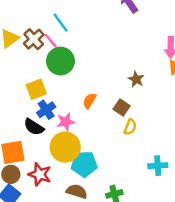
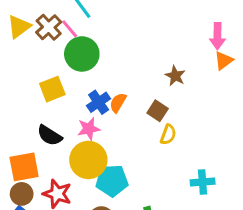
blue cross: (46, 110) -> (99, 102), moved

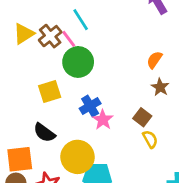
orange semicircle: (118, 103) -> (154, 60), moved
pink star: (89, 129) -> (103, 120), moved, turned -30
yellow semicircle: (168, 135) -> (150, 139), turned -54

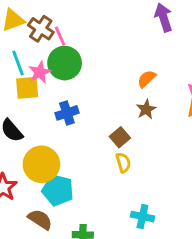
cyan line: (81, 20) -> (18, 63), moved
brown cross: (50, 36) -> (41, 29), turned -30
pink star: (103, 120) -> (40, 72), moved

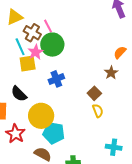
brown cross: (41, 29) -> (32, 33), moved
orange semicircle: (147, 79) -> (120, 52), moved

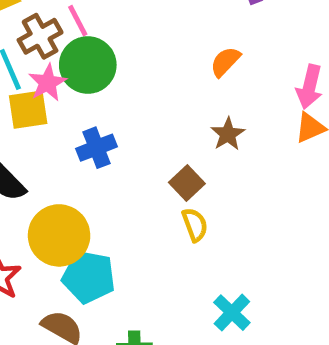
brown cross: (32, 33) -> (40, 36), turned 30
orange semicircle: (120, 52) -> (225, 62), moved
cyan cross: (114, 147) -> (232, 313), turned 35

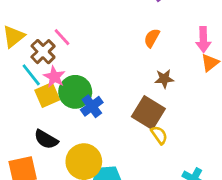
green circle: (88, 65) -> (75, 92), moved
brown star: (228, 134) -> (164, 79), turned -30
brown square: (187, 183) -> (148, 113), size x1.6

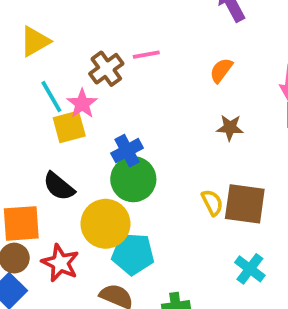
pink line: (62, 37) -> (146, 55), moved, turned -66
brown cross: (43, 52) -> (106, 69), moved
green circle: (75, 92) -> (133, 179), moved
brown square: (148, 113) -> (245, 204), moved, turned -32

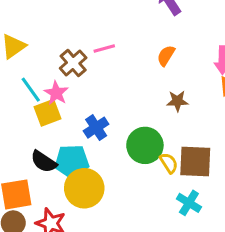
green circle: (133, 179) -> (145, 145), moved
cyan pentagon: (133, 254) -> (72, 162), moved
cyan cross: (250, 269) -> (189, 203), moved

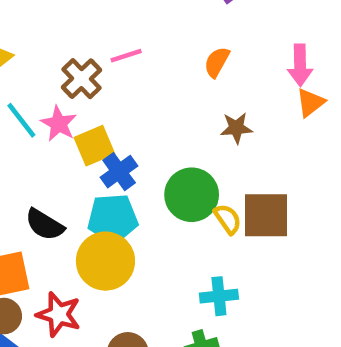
yellow square: (48, 113) -> (94, 146), moved
cyan pentagon: (72, 162) -> (113, 219), moved
cyan cross: (189, 203) -> (219, 296), moved, turned -35

